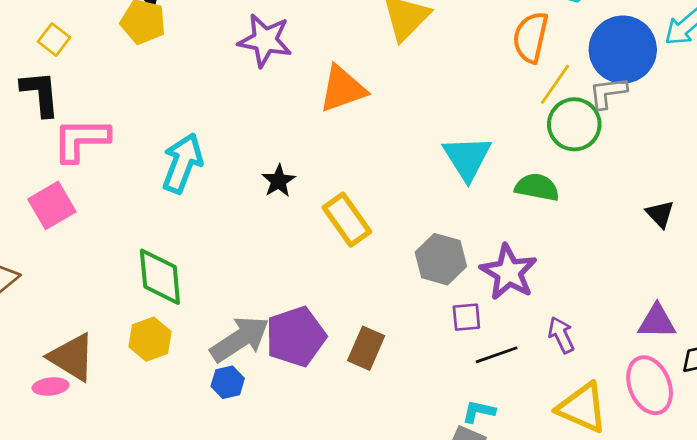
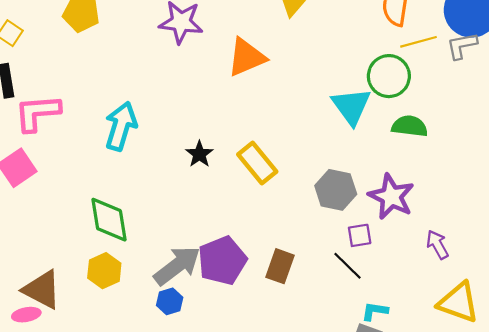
yellow line: (555, 84) -> (419, 42), turned 44
green circle: (574, 124) -> (389, 76), moved
black star: (279, 181) -> (199, 154), moved
black line: (497, 355) -> (347, 266), moved, turned 68

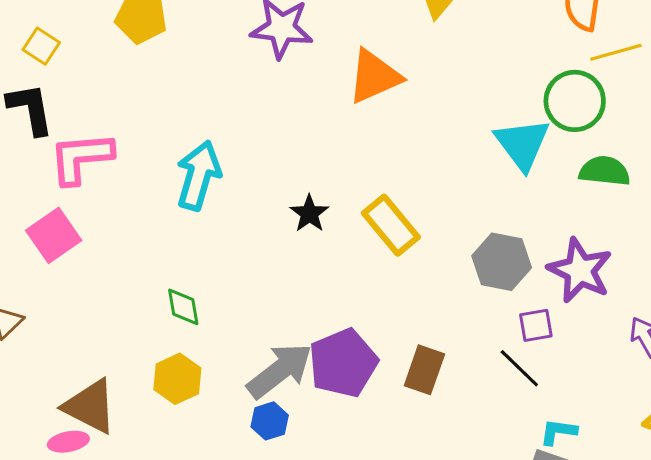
green diamond: (109, 220) -> (183, 307), size x0.6

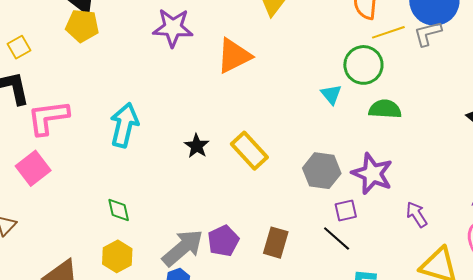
yellow square: (41, 46) -> (19, 47), turned 30
cyan triangle: (522, 144) -> (331, 94), size x0.6
purple pentagon: (343, 363) -> (223, 241), size x0.7

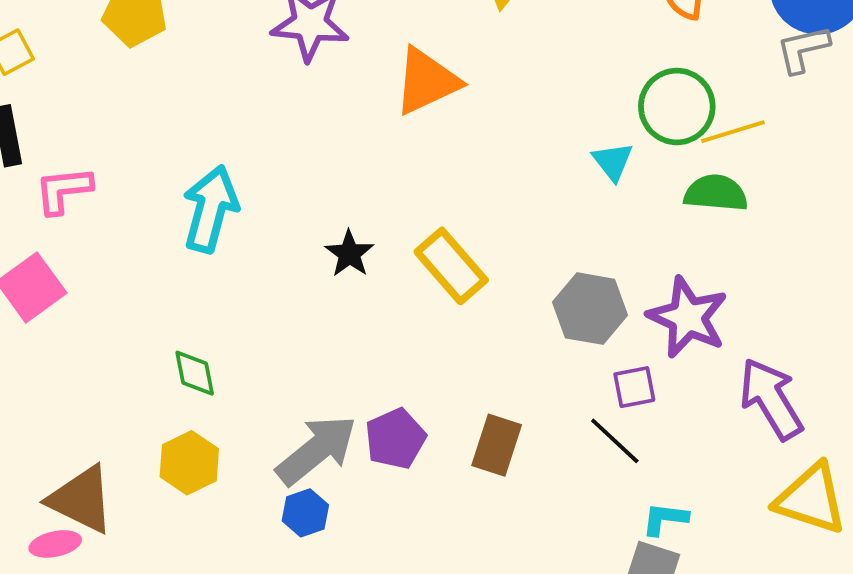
yellow line: (388, 32) -> (733, 132), moved
pink L-shape: (48, 118) -> (63, 190), size x0.7
purple arrow: (417, 214) -> (771, 399), size x1.6

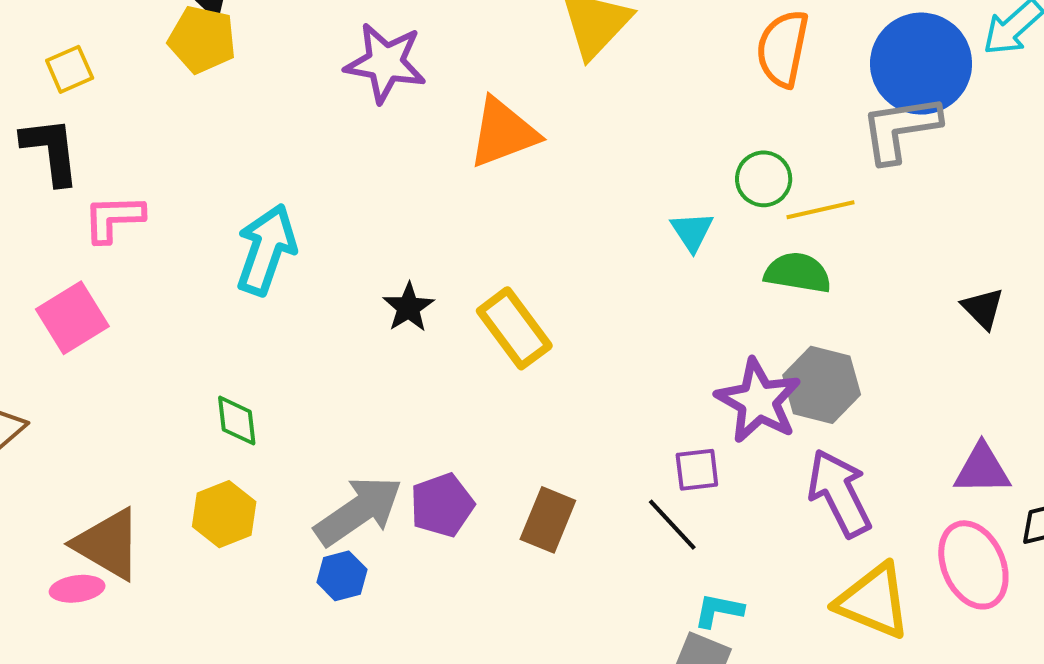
gray L-shape: (803, 49) -> (900, 129), size x1.4
green circle: (677, 106) -> (764, 179), size x0.7
gray hexagon: (590, 309) -> (822, 385), moved

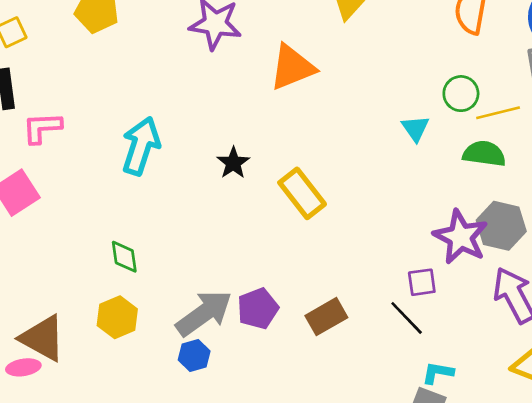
black star: (409, 307) -> (233, 163), moved
brown rectangle: (548, 520) -> (326, 317), turned 39

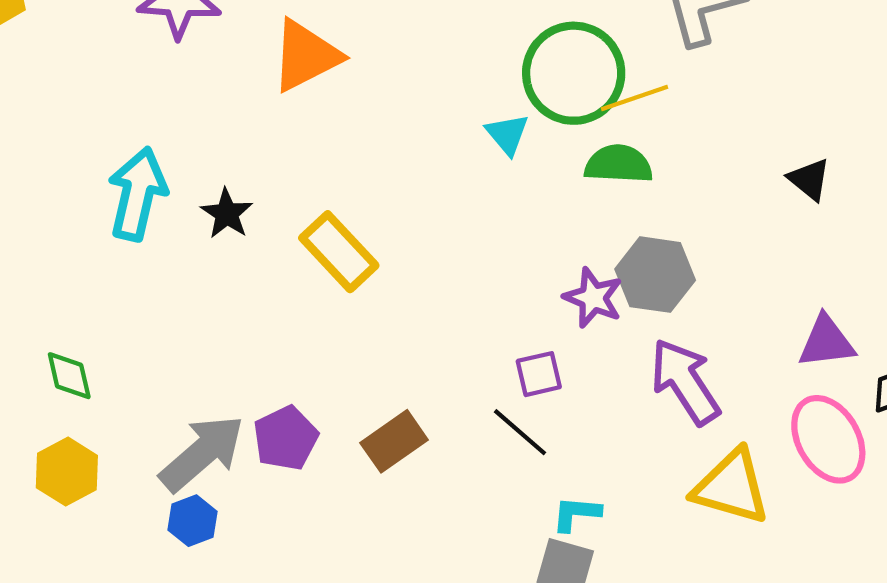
green circle: (461, 94) -> (574, 73), size x1.8
cyan arrow: (141, 146) -> (137, 194), moved
purple star: (461, 237) -> (593, 298), size x0.7

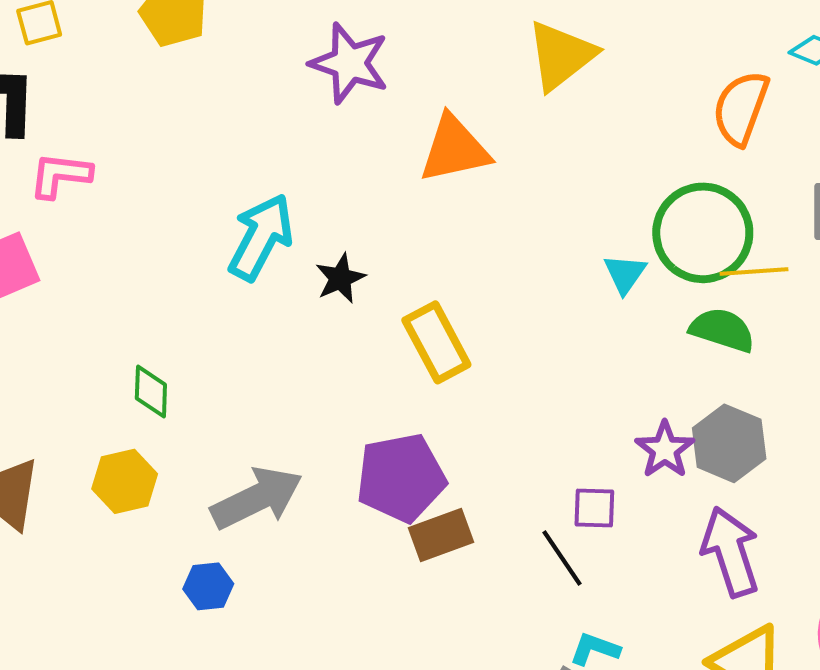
purple pentagon: (286, 438) -> (401, 478), moved, size x1.4
blue hexagon: (193, 521) -> (208, 586), moved

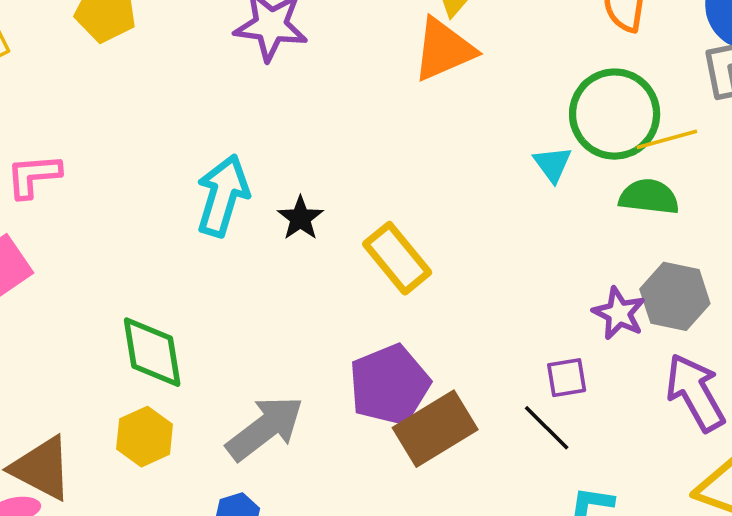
orange triangle: (454, 149) -> (444, 50), moved
green diamond: (151, 392) -> (152, 352), size x1.6
brown rectangle: (441, 535) -> (435, 429), size x1.4

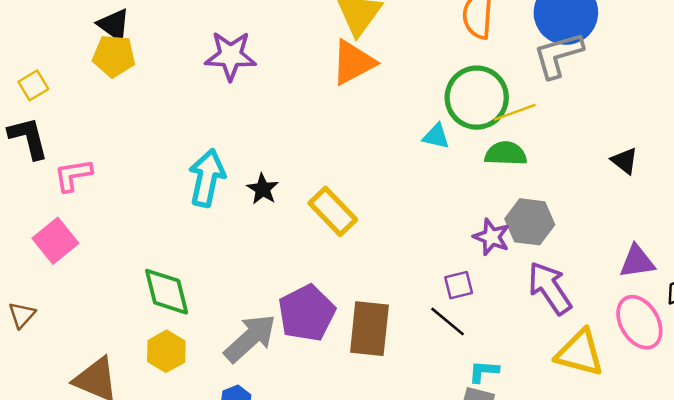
cyan triangle: (553, 164) -> (436, 136), turned -36
purple pentagon: (389, 385) -> (307, 313), moved
brown rectangle: (435, 429) -> (369, 329), turned -48

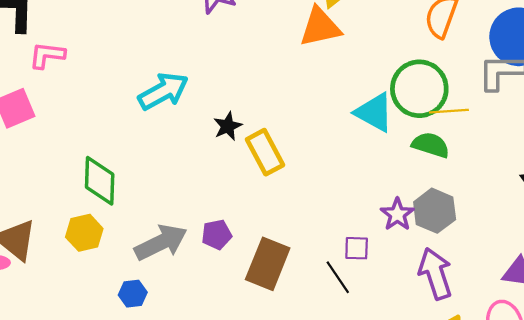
cyan triangle: (436, 136) -> (374, 112), size x1.6
cyan arrow: (207, 178) -> (163, 91), turned 33
black star: (263, 189) -> (228, 126), moved
purple pentagon: (307, 313) -> (217, 235), size x0.6

